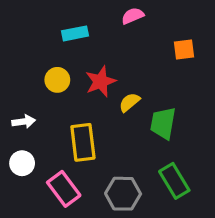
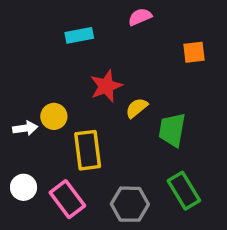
yellow circle: (57, 80) -> (54, 116), moved
white circle: (22, 163) -> (24, 187), moved

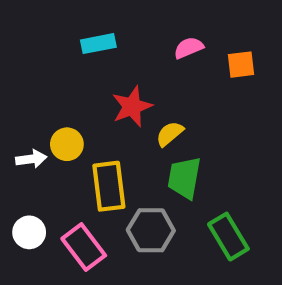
pink semicircle: (140, 17) -> (189, 48), moved
green trapezoid: (172, 130) -> (184, 178), moved
gray hexagon: (130, 204) -> (151, 230), moved

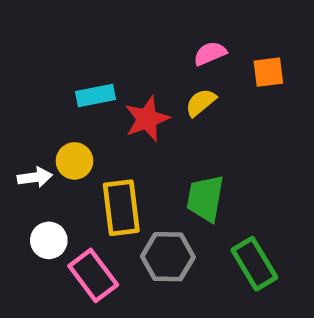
cyan rectangle: (98, 44) -> (96, 96), moved
yellow semicircle: (170, 134) -> (201, 103), moved
white circle: (29, 232) -> (49, 240), moved

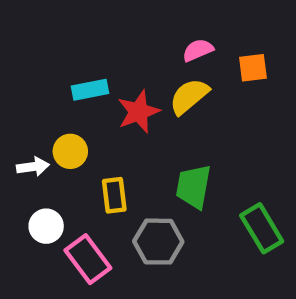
yellow semicircle: (201, 103) -> (189, 96), size x1.4
yellow rectangle: (121, 208) -> (114, 195), size x0.7
green rectangle: (254, 264) -> (262, 228), moved

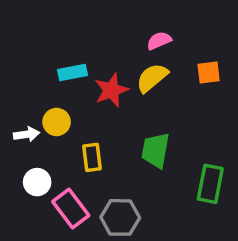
orange square: (253, 68) -> (209, 72), moved
green rectangle: (262, 228) -> (210, 184), turned 42
gray hexagon: (158, 242) -> (120, 217), moved

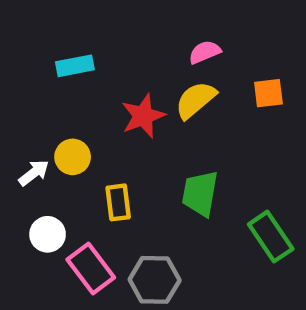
cyan rectangle: (72, 72) -> (75, 66), moved
white arrow: (27, 134) -> (34, 173), turned -30
green rectangle: (210, 184) -> (271, 237), turned -45

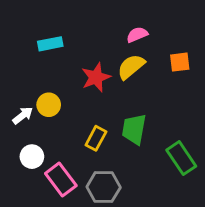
yellow rectangle: (118, 202) -> (96, 138), moved, turned 35

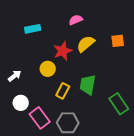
pink semicircle: (137, 35) -> (76, 20), moved
yellow circle: (49, 105) -> (48, 69), moved

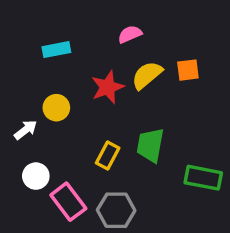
orange square: (118, 41) -> (188, 70), moved
yellow circle: (48, 69) -> (56, 108), moved
green rectangle: (119, 104) -> (203, 178), turned -45

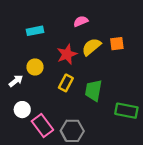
yellow rectangle: (108, 156) -> (66, 83), moved

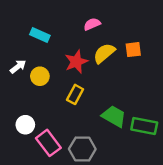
cyan rectangle: (35, 31) -> (40, 35), turned 35
white arrow: (16, 81) -> (18, 67), moved
green trapezoid: (93, 90) -> (114, 116), moved, turned 110

